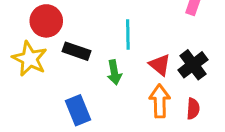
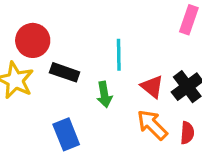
orange arrow: (160, 101) -> (152, 125), turned -44

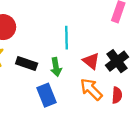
black rectangle: (65, 72) -> (27, 63), moved
blue rectangle: (66, 134) -> (47, 95), moved

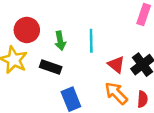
green arrow: (56, 67) -> (60, 41), moved

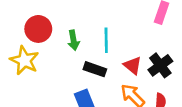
black rectangle: (51, 67) -> (95, 69), moved

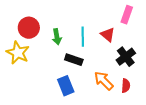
red triangle: (133, 65) -> (108, 35), moved

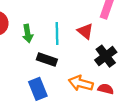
orange arrow: (104, 81) -> (81, 83), turned -30
red semicircle: (126, 86) -> (106, 89), turned -80

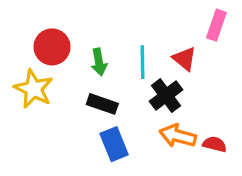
black cross: (106, 56) -> (166, 96), moved
black rectangle: (47, 60) -> (102, 104), moved

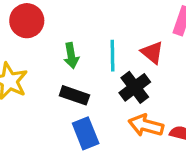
red circle: (52, 47) -> (27, 21), moved

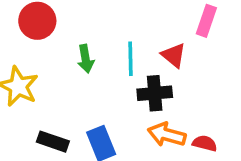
black cross: (135, 87) -> (155, 93), turned 32
black rectangle: (74, 95) -> (53, 142), moved

